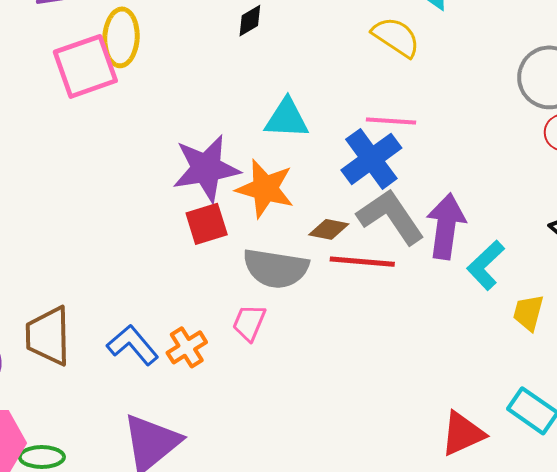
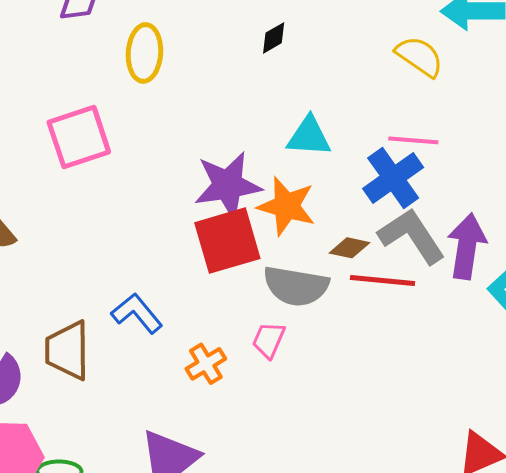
pink square: (85, 66) -> (79, 137), moved
red square: (207, 224) -> (227, 241), size x1.6
blue L-shape: (133, 345) -> (137, 313), moved

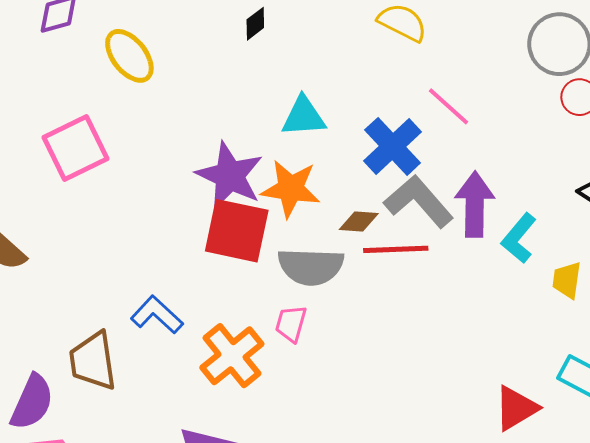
yellow ellipse: (144, 53) -> (129, 56), turned -34
pink line: (413, 140) -> (448, 106), moved, turned 45
purple star: (228, 185) -> (230, 176), turned -30
red square: (227, 241) -> (237, 231), turned 36
orange cross: (206, 364) -> (232, 356), size x1.6

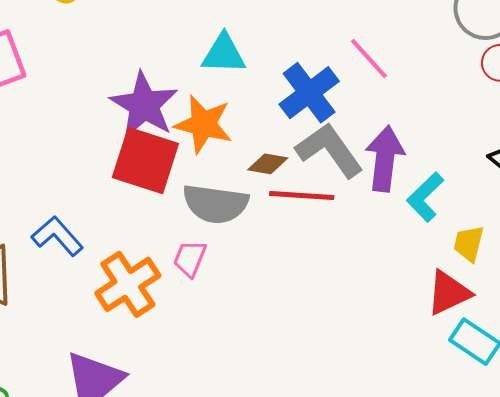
red triangle: (516, 408) -> (449, 293), moved

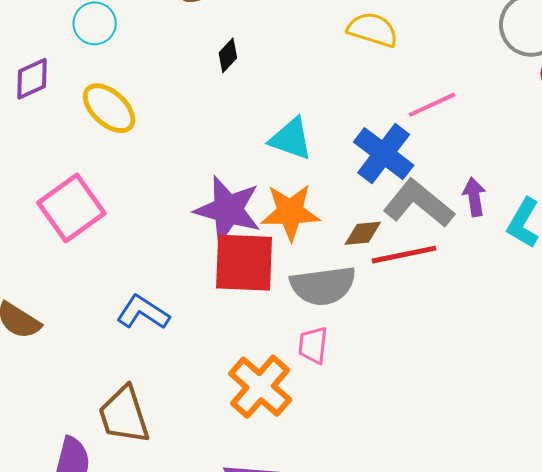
cyan triangle: (224, 54) -> (291, 139), turned 33
pink line: (369, 59) -> (432, 105), turned -57
purple arrow: (385, 159) -> (474, 197), size x0.6
blue L-shape: (57, 236) -> (143, 312), moved

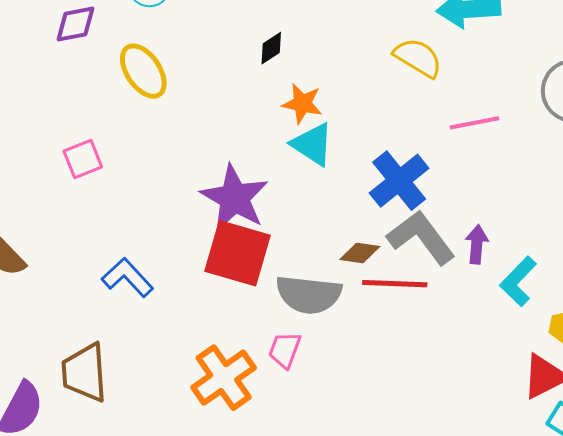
pink line: (432, 105) -> (474, 123), moved
pink square: (71, 208) -> (83, 159), size x0.6
orange star: (290, 212) -> (302, 104), moved, size x0.7

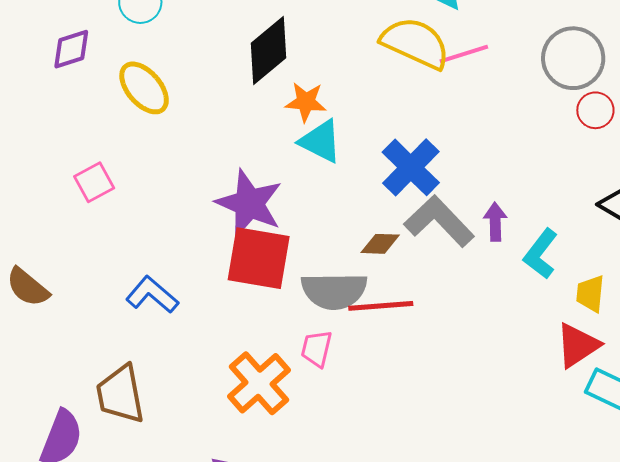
black diamond: (271, 48) -> (269, 50), size x2.0
yellow semicircle: (418, 58) -> (415, 43), size x1.4
pink line: (474, 123) -> (464, 54), moved
red line: (395, 284) -> (381, 306), moved

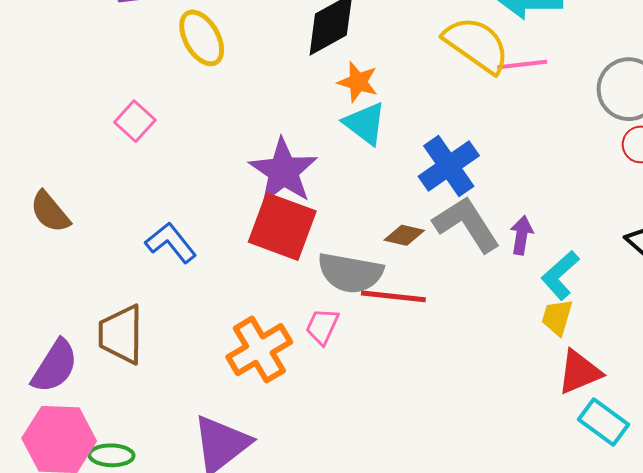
pink square: (94, 182) -> (135, 121), turned -30
yellow trapezoid: (590, 294) -> (557, 317), moved

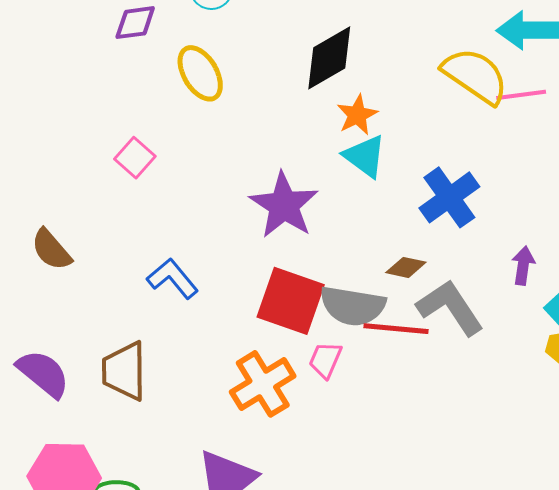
orange star: (358, 82) -> (357, 115), turned 30
gray L-shape: (467, 224) -> (450, 307), moved
red square: (282, 227) -> (291, 301), moved
purple semicircle: (55, 366) -> (43, 374), moved, turned -82

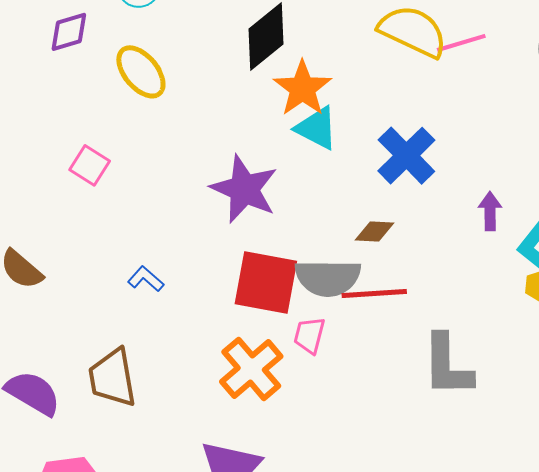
orange star: (357, 115) -> (302, 88), size x1.4
blue L-shape: (173, 278) -> (146, 279), size x0.7
gray L-shape: (450, 307) -> (447, 365), moved, turned -138

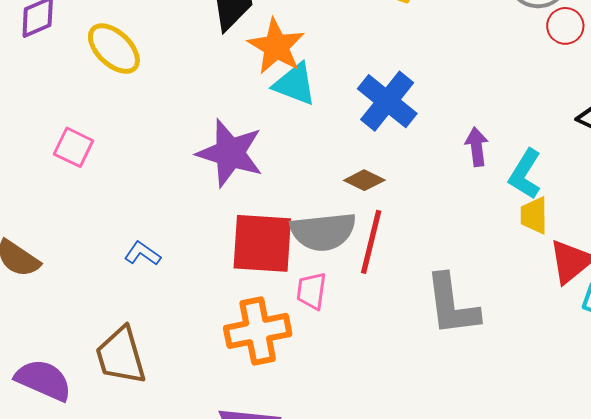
brown diamond: (374, 231) -> (364, 180), turned 30
red line: (374, 293) -> (371, 242), turned -66
orange cross: (251, 369) -> (258, 331), turned 36

